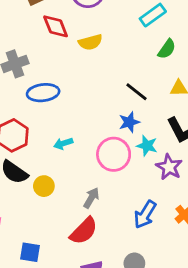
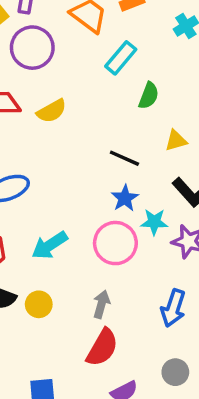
cyan arrow: (63, 143) -> (50, 245), size x1.5

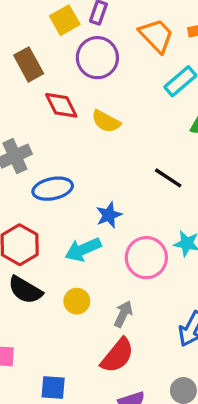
yellow semicircle: (52, 111) -> (106, 121), turned 48
blue star: (125, 198) -> (109, 215), moved
yellow circle: (39, 304) -> (77, 301), moved

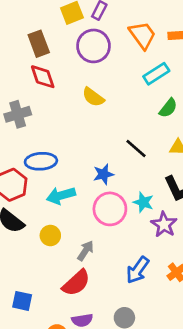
red diamond: (61, 105) -> (43, 77), moved
blue ellipse: (53, 189) -> (41, 161), moved
blue star: (109, 215) -> (103, 174), moved

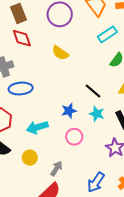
blue ellipse: (41, 161) -> (21, 89), moved
cyan star: (143, 202) -> (97, 114), moved
pink circle: (110, 209) -> (74, 137), size x0.7

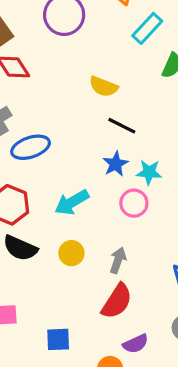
yellow semicircle: (60, 53) -> (103, 86), moved
black line: (93, 91) -> (122, 126), moved
cyan star: (97, 114) -> (149, 172), moved

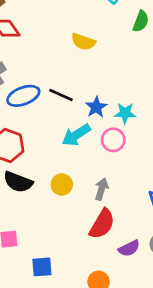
black line: (122, 126) -> (61, 95), moved
cyan arrow: (72, 202) -> (76, 135), moved
blue square: (58, 339) -> (42, 267), moved
purple semicircle: (136, 344) -> (129, 248), moved

